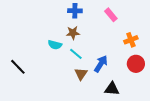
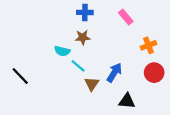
cyan line: (76, 54) -> (78, 66), moved

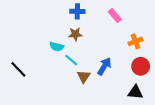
black triangle: (127, 101) -> (135, 92), moved

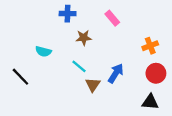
blue cross: (77, 11) -> (68, 14), moved
pink rectangle: (115, 15) -> (112, 18), moved
cyan semicircle: (57, 47) -> (43, 51), moved

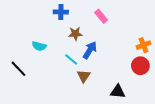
orange cross: (150, 46) -> (144, 45), moved
blue arrow: (116, 73) -> (90, 50), moved
black triangle: (150, 102) -> (118, 92), moved

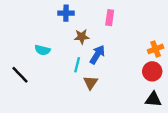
pink rectangle: (101, 16) -> (110, 18), turned 48
cyan line: (71, 60) -> (77, 65), turned 64
black triangle: (118, 92) -> (153, 99), moved

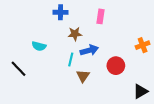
blue arrow: (97, 55) -> (89, 50), turned 42
red circle: (152, 71) -> (116, 66), moved
black triangle: (153, 99) -> (140, 91), turned -35

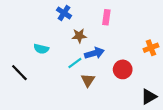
blue cross: (60, 12) -> (64, 13), turned 32
cyan line: (71, 59) -> (75, 63), turned 40

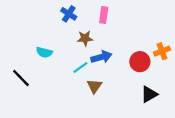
pink rectangle: (106, 17) -> (104, 15), moved
red circle: (123, 69) -> (140, 62), moved
black triangle: (149, 97) -> (149, 94), moved

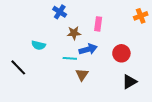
pink rectangle: (104, 15) -> (98, 24), moved
orange cross: (162, 51) -> (141, 16), moved
cyan line: (80, 68) -> (70, 58), turned 40

